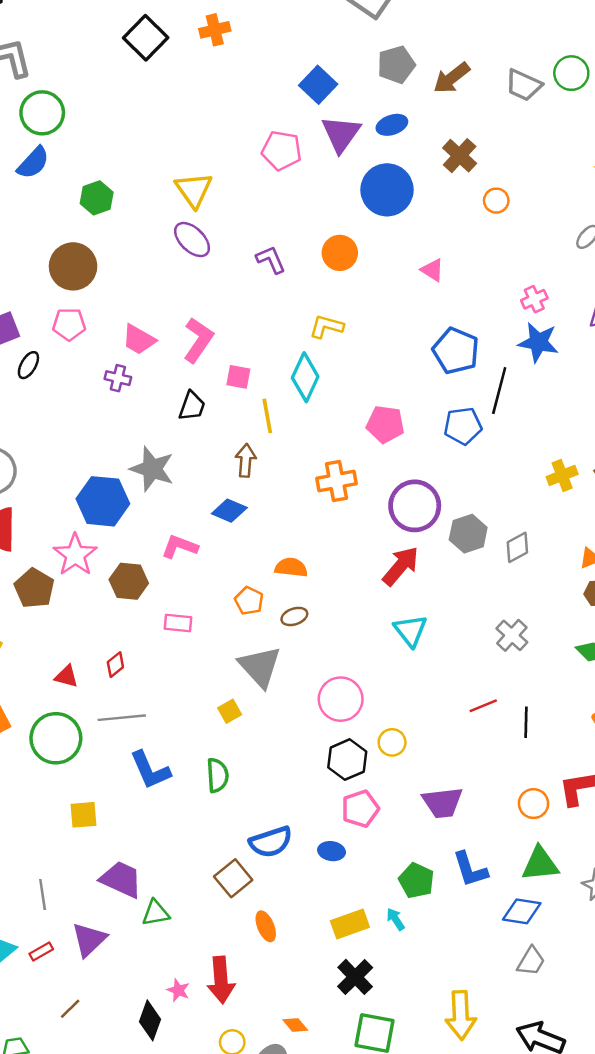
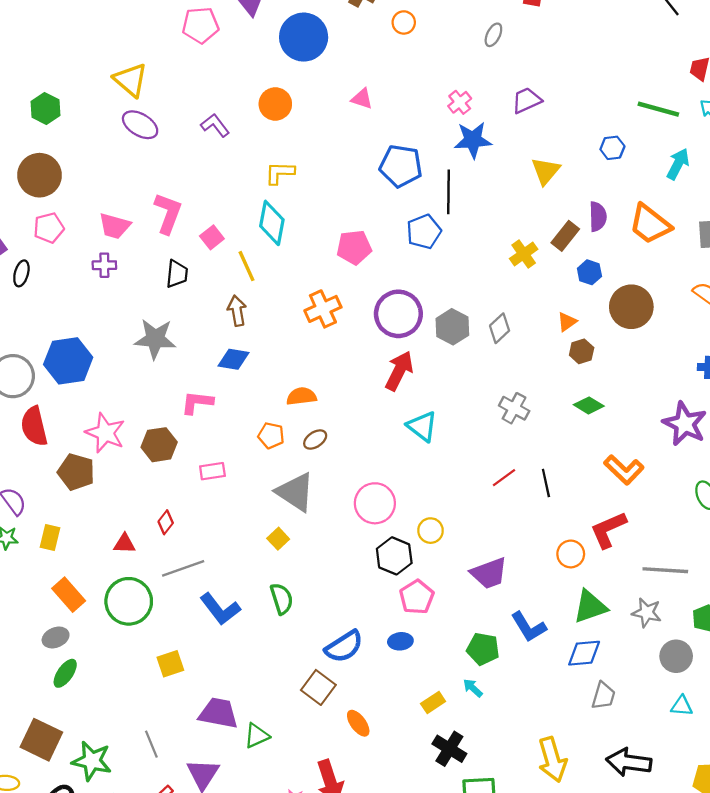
pink square: (238, 377) -> (212, 237), turned -35
blue hexagon: (103, 501) -> (68, 361), moved
yellow rectangle: (350, 924) -> (433, 703), size x0.7

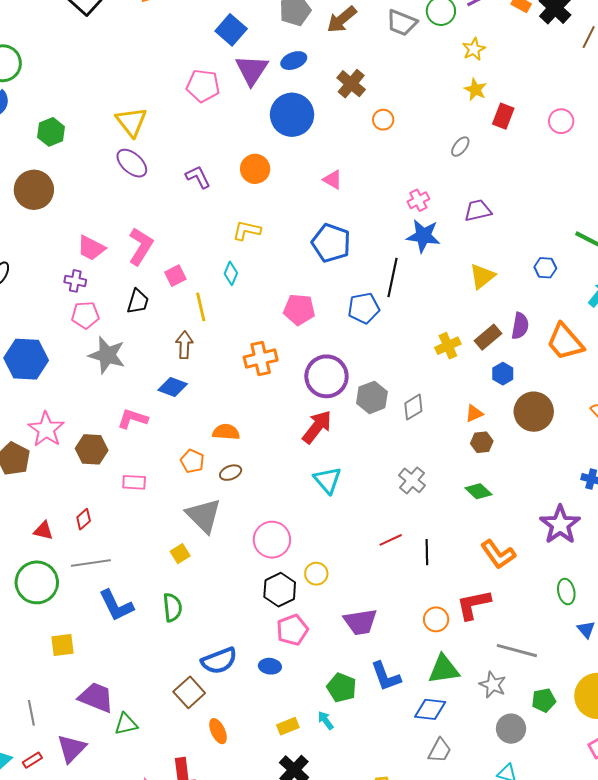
blue pentagon: (401, 166) -> (331, 243), moved
cyan diamond: (272, 223) -> (231, 273), size x0.6
pink pentagon: (49, 228) -> (85, 315), moved

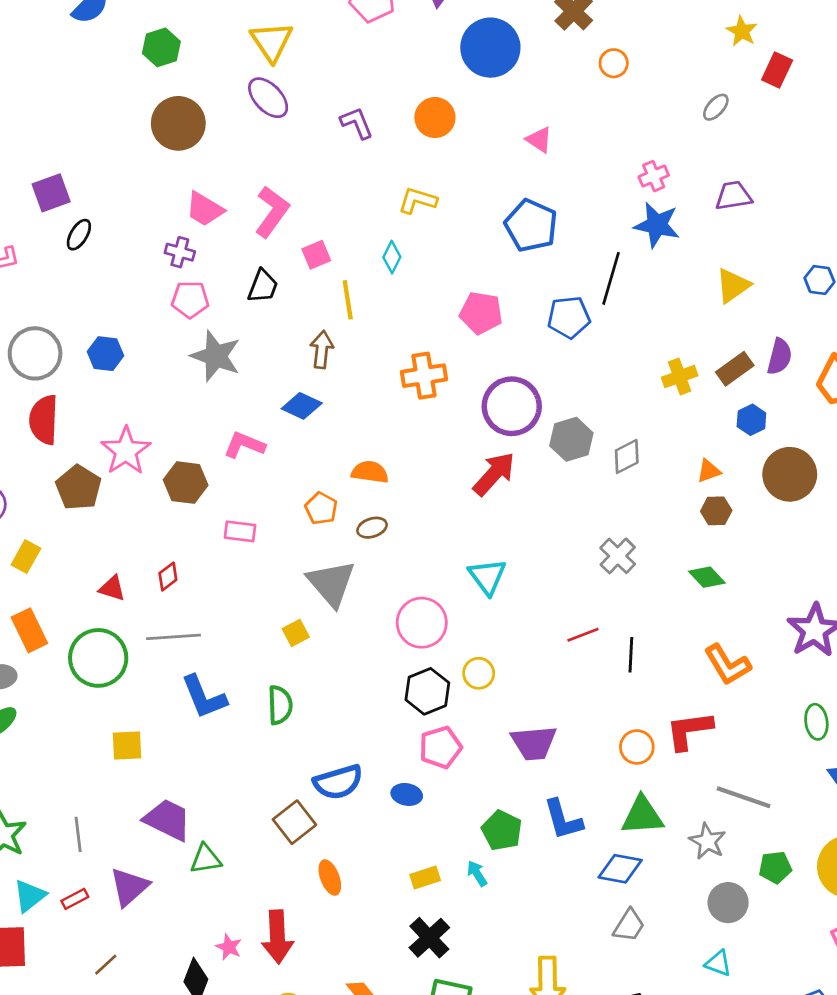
brown circle: (34, 190) -> (178, 123), moved
blue hexagon: (26, 359) -> (105, 354), size x0.6
cyan triangle: (327, 480) -> (487, 577), moved

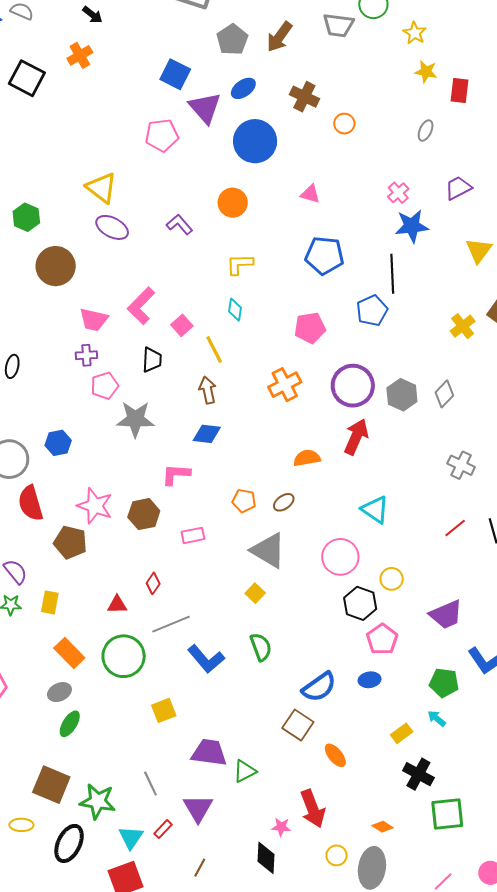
pink L-shape: (272, 212) -> (141, 306), turned -153
orange semicircle: (370, 472) -> (307, 458), moved

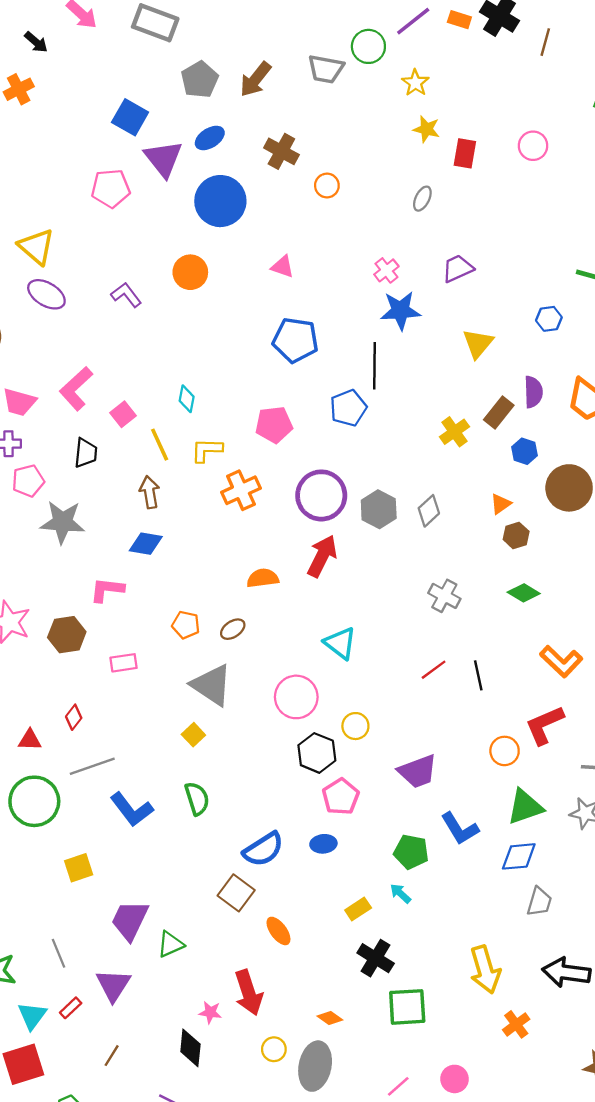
yellow L-shape: (240, 264) -> (207, 450), moved
purple trapezoid: (209, 753) -> (130, 920), turned -75

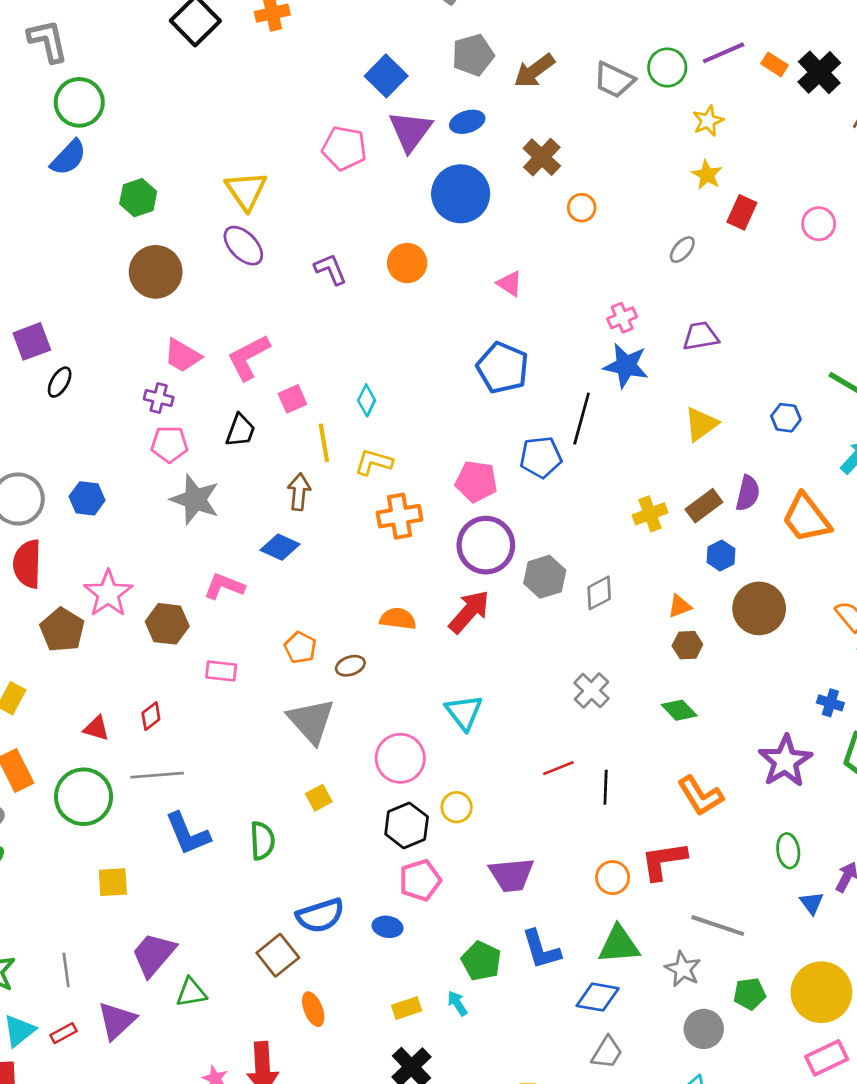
pink pentagon: (274, 425) -> (476, 481), moved
yellow square: (193, 735) -> (319, 798), moved

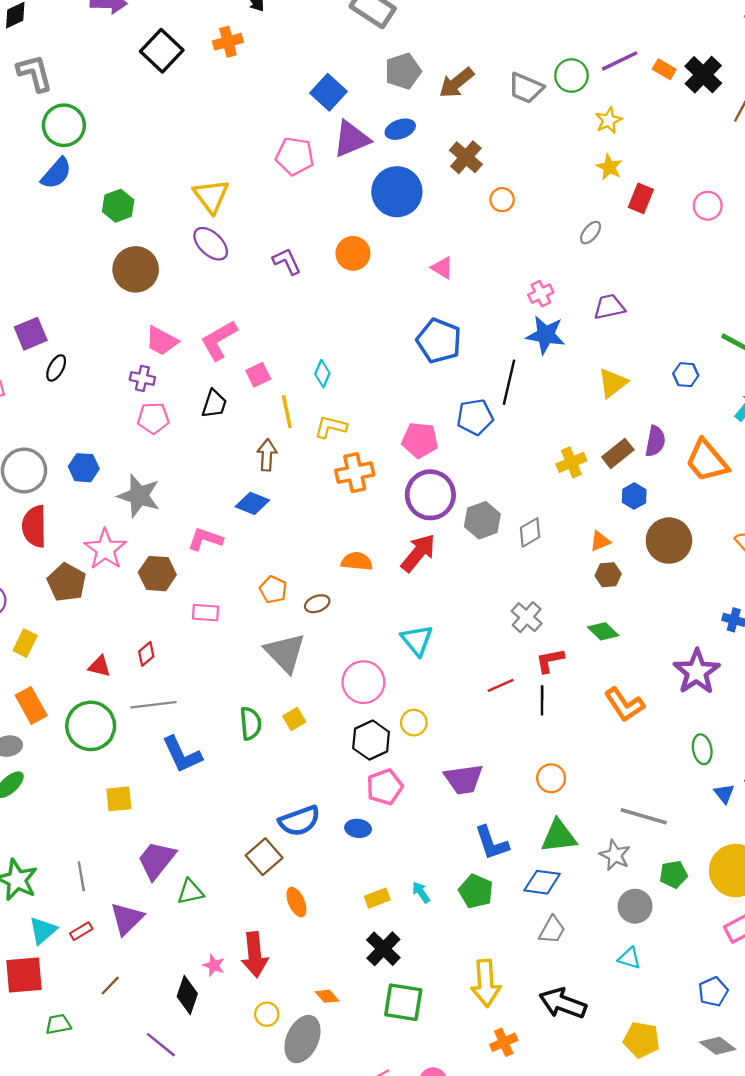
purple triangle: (410, 131) -> (351, 139), turned 33
gray star: (195, 499) -> (139, 496), moved
green semicircle: (262, 841) -> (251, 723), moved
red L-shape: (664, 861) -> (550, 660), moved, size x0.7
green pentagon: (481, 961) -> (476, 891), moved

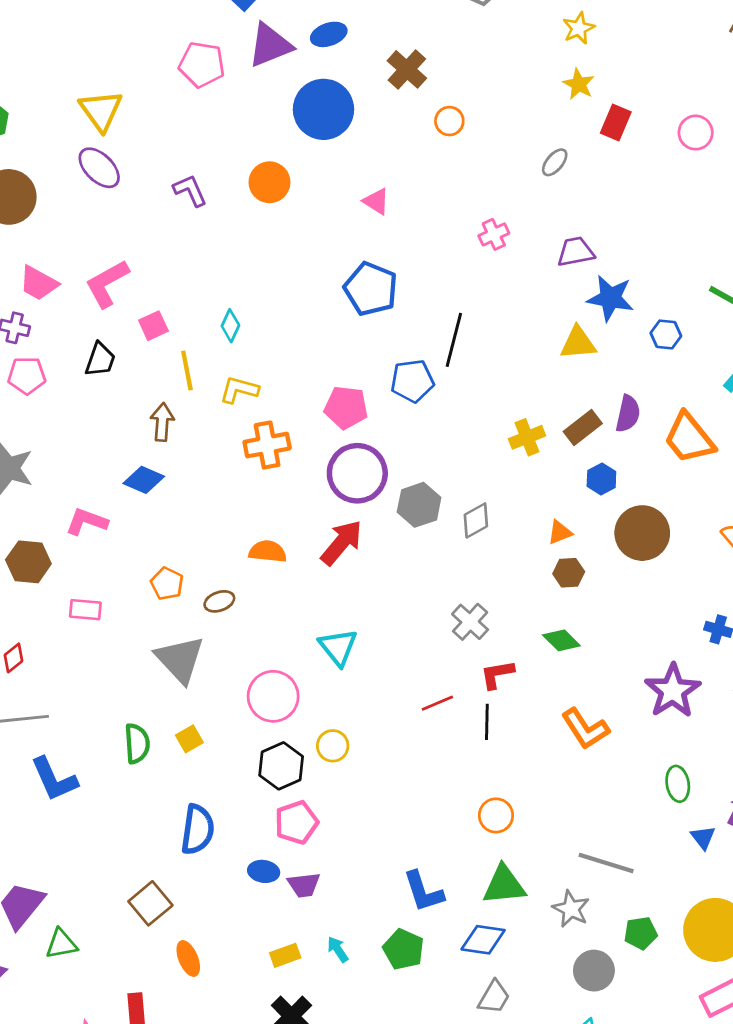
blue star: (546, 335) -> (610, 298), moved
yellow triangle: (613, 383) -> (578, 343), turned 32
purple trapezoid: (464, 779) -> (304, 885), moved, size x0.7
blue semicircle: (299, 821) -> (198, 830), moved, turned -63

